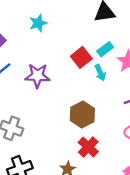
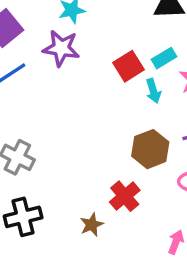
purple star: (37, 76) -> (61, 48), moved
brown hexagon: (82, 115) -> (150, 149), moved

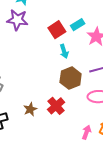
cyan arrow: (153, 91) -> (64, 51), moved
brown star: (92, 225) -> (30, 109), moved

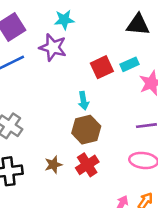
cyan arrow: (64, 51) -> (83, 101), moved
brown hexagon: (71, 78) -> (86, 130), moved

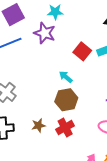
red square: (102, 67) -> (82, 51), turned -30
cyan arrow: (83, 101) -> (66, 77), turned 136

